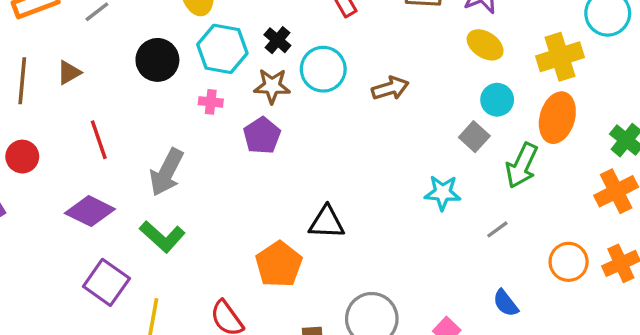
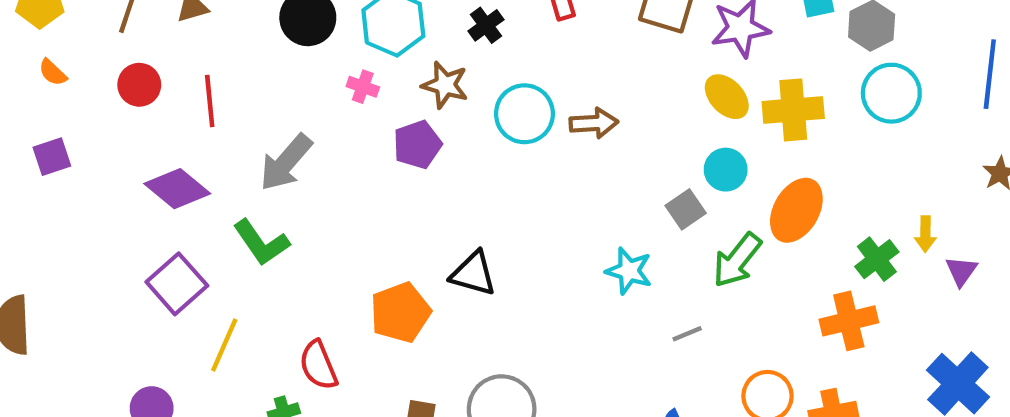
black cross: (277, 40) -> (486, 25), moved
yellow cross: (560, 57) -> (793, 110), moved
cyan circle: (323, 69) -> (524, 114), moved
red circle: (22, 157) -> (139, 85), moved

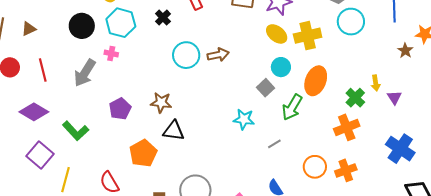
brown star: (445, 85) -> (161, 103), moved
purple pentagon: (417, 145) -> (120, 109), moved
gray arrow: (286, 162) -> (85, 73), moved

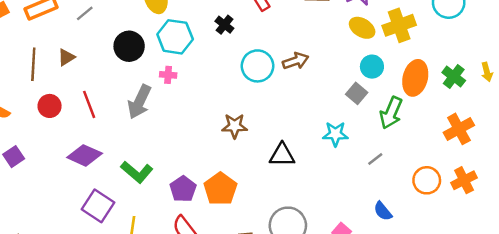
green cross: (355, 98) -> (454, 76), moved
purple pentagon: (120, 109) -> (183, 189), moved
black triangle: (174, 131) -> (282, 155), moved

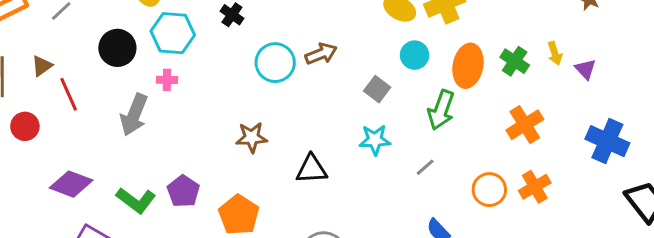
gray square: (357, 93) -> (377, 89), moved
red line: (89, 104) -> (69, 94), moved
purple pentagon: (183, 189) -> (183, 191), moved

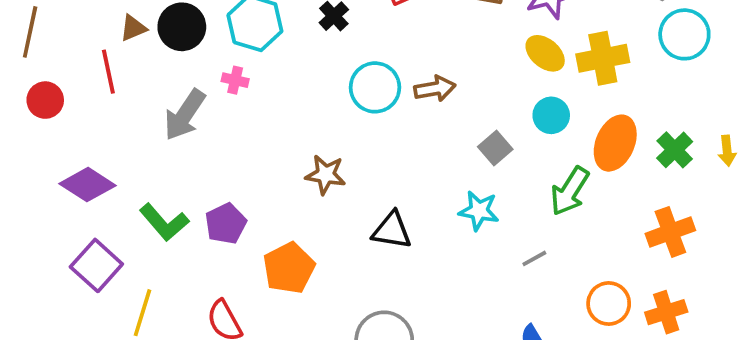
brown triangle: (42, 66) -> (133, 28), moved

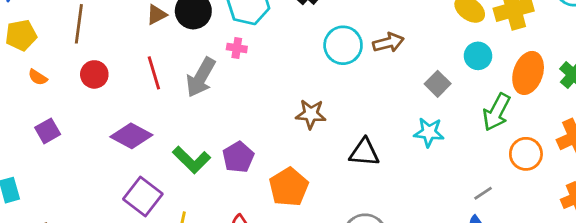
red line: (108, 72) -> (154, 73), moved
gray line: (534, 258) -> (483, 193), moved
orange circle: (609, 304) -> (526, 154), moved

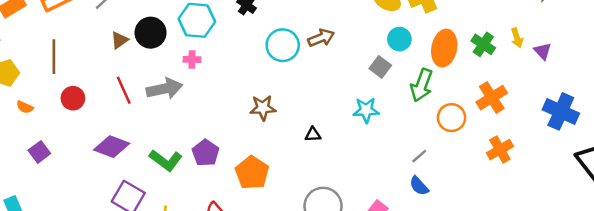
gray arrow: (201, 77) -> (164, 89), turned -124
gray square: (438, 84) -> (380, 67), moved
black triangle: (364, 152) -> (313, 135), size x0.6

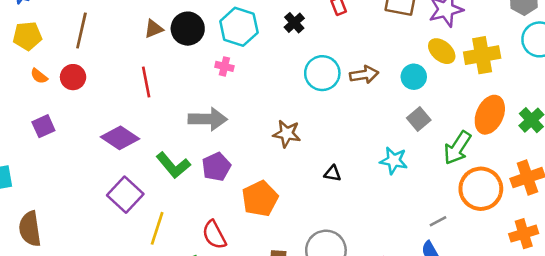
cyan circle: (399, 39) -> (414, 77), moved
gray arrow: (164, 89) -> (208, 119), moved
red circle: (73, 98) -> (73, 77), moved
orange circle: (452, 118) -> (481, 189), size x1.4

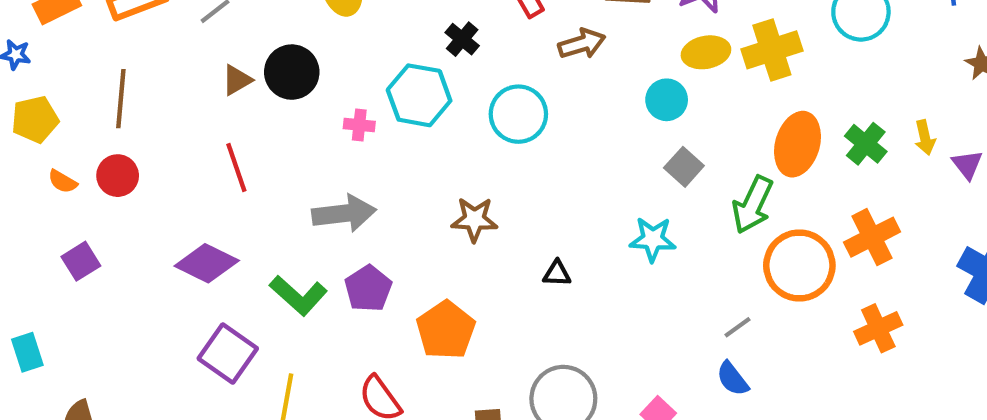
cyan hexagon: (239, 27) -> (419, 95), moved
yellow ellipse: (442, 51) -> (706, 52), turned -44
brown arrow: (364, 75) -> (582, 44), moved

